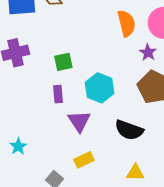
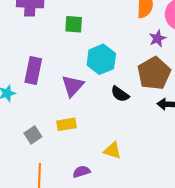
purple rectangle: (58, 94) -> (33, 70), moved, size x1.5
black semicircle: (129, 130) -> (120, 94), moved, size x0.7

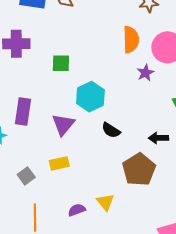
brown pentagon: (154, 73) -> (139, 170), moved
yellow triangle: (112, 151) -> (105, 202), moved, turned 36

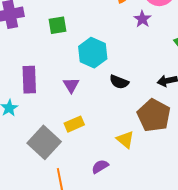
purple triangle: (63, 125) -> (71, 85), size x0.7
gray square: (26, 176) -> (44, 142), size x1.8
yellow triangle: (105, 202) -> (125, 140), moved

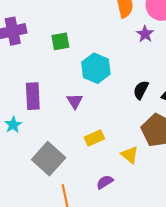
black semicircle: (119, 82) -> (141, 90), moved, turned 96
yellow rectangle: (74, 124) -> (94, 138), moved

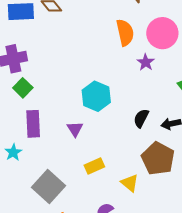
green square: (60, 41) -> (23, 88), moved, turned -36

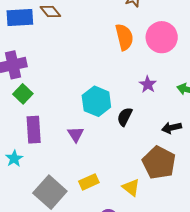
purple star: (146, 62) -> (148, 84), moved
black semicircle: (141, 118) -> (125, 117), moved
yellow rectangle: (94, 166) -> (89, 182), moved

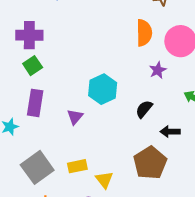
purple star: (148, 84) -> (158, 70), moved
black semicircle: (125, 117) -> (144, 109), moved
yellow triangle: (131, 188) -> (104, 180), moved

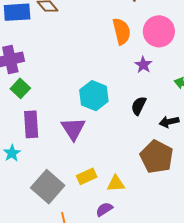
purple triangle: (75, 117) -> (73, 129), size x1.5
yellow triangle: (104, 180) -> (116, 183), turned -42

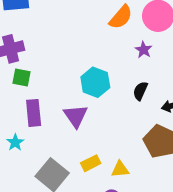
orange semicircle: (122, 31) -> (121, 17), turned 56
green square: (20, 88) -> (21, 77), turned -30

